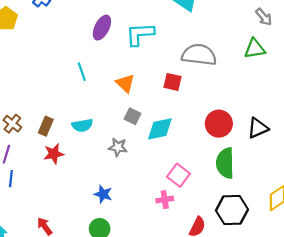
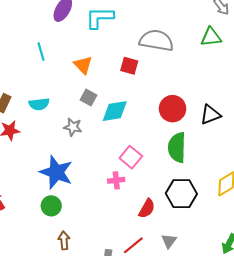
blue star: (103, 194) -> (56, 172), size x1.8

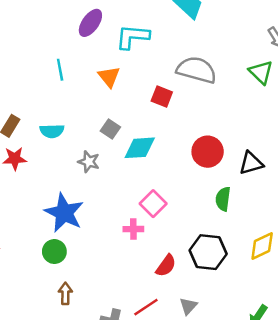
green triangle: (211, 37) -> (261, 72), turned 45
orange triangle: (83, 65) -> (109, 77), moved
green semicircle: (177, 147) -> (223, 199), moved, size x0.7

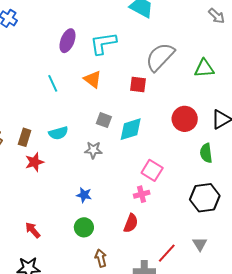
gray semicircle: (197, 70) -> (160, 57), turned -48
green triangle: (261, 72) -> (204, 68), moved, turned -35
blue star: (64, 213) -> (84, 195), size x0.5
red semicircle: (166, 266) -> (131, 223), moved

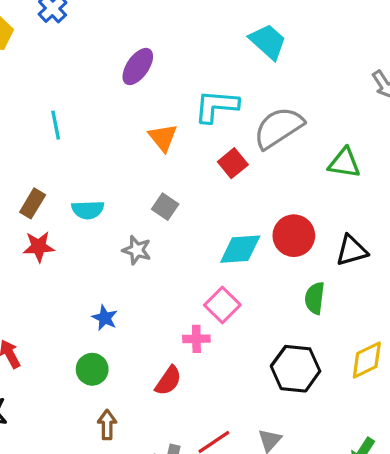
cyan L-shape: (103, 43) -> (216, 106), moved
cyan line: (53, 83) -> (56, 125), moved
red square: (138, 85) -> (233, 163), turned 30
cyan diamond: (131, 129) -> (240, 249), moved

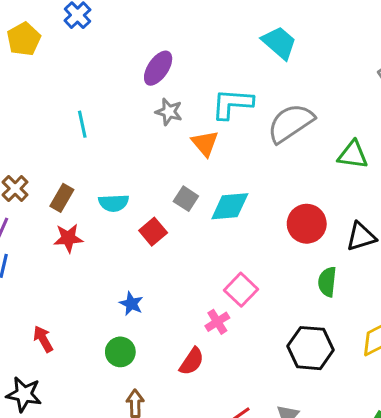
orange triangle: (163, 138) -> (205, 143), moved
red square: (233, 163) -> (153, 232), moved
cyan diamond: (240, 249) -> (230, 206), moved
gray star: (137, 250) -> (169, 112), moved
pink cross: (196, 339) -> (217, 322), turned -30

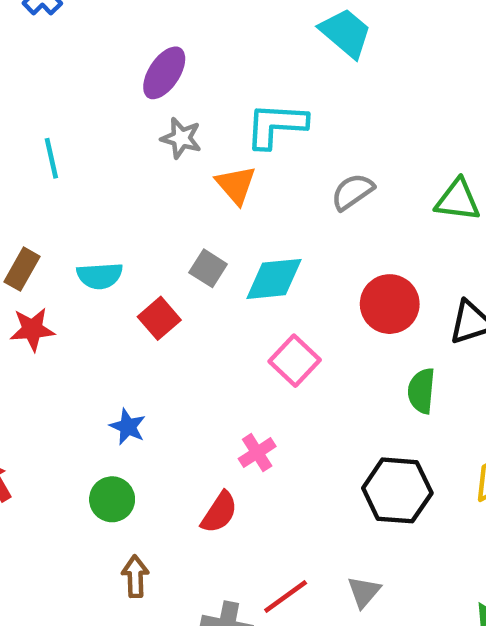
gray semicircle: (291, 123) -> (353, 192), moved, size x0.6
pink square: (241, 290) -> (295, 361), moved

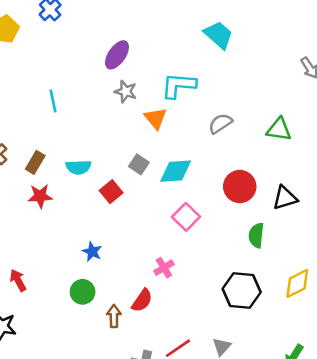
brown arrow: (135, 576) -> (114, 316), moved

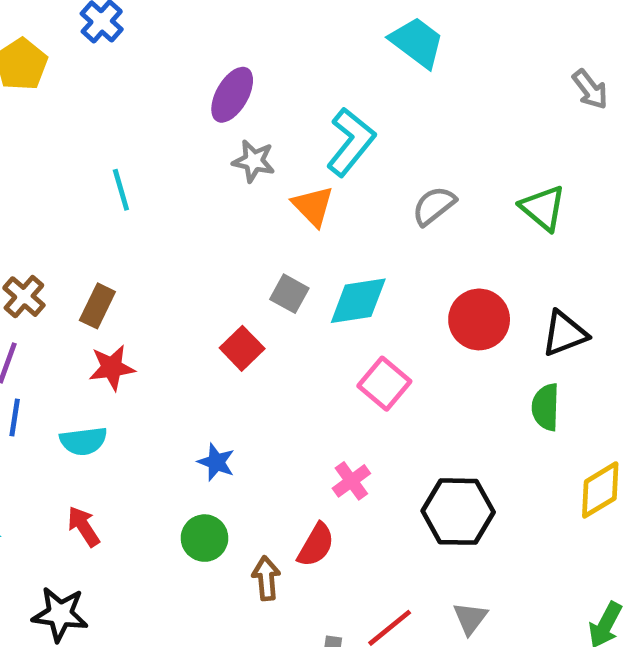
cyan L-shape: (179, 85) -> (351, 142), turned 129
green triangle: (279, 129) -> (543, 208), turned 36
cyan semicircle: (78, 167) -> (83, 441), moved
green semicircle: (256, 235) -> (546, 407), moved
black hexagon: (242, 291) -> (458, 512), moved

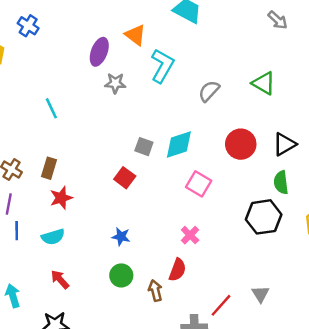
orange triangle: (313, 206) -> (135, 35), moved
black hexagon: (458, 512) -> (264, 217), moved

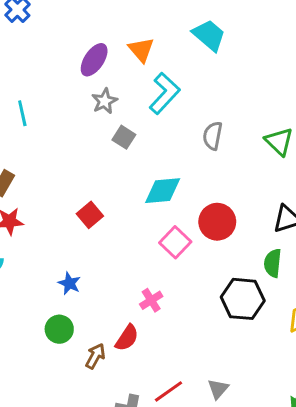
gray star: (115, 83) -> (104, 101), turned 30
gray semicircle: (209, 91) -> (213, 136), turned -45
red circle: (241, 144) -> (217, 222), moved
gray square: (144, 147) -> (124, 137), moved
brown arrow: (155, 291) -> (95, 356), turned 30

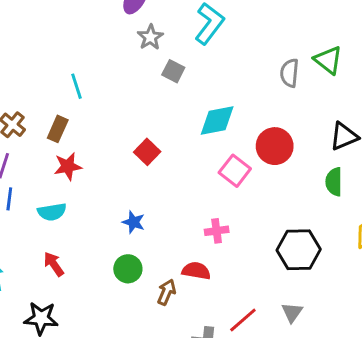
cyan line: (22, 113) -> (77, 86), moved
gray semicircle: (213, 136) -> (289, 73), moved
black hexagon: (243, 299) -> (299, 250), moved
pink cross: (151, 300) -> (217, 231), turned 30
red semicircle: (127, 338) -> (196, 271), turned -108

